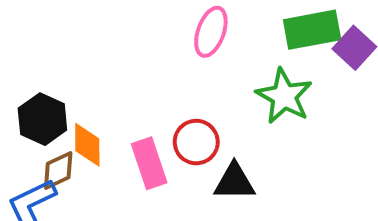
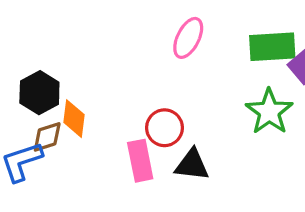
green star: (284, 96) -> (269, 112), moved
pink rectangle: (149, 163) -> (140, 161), moved

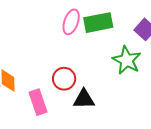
green rectangle: (272, 47) -> (98, 23), moved
pink rectangle: (140, 161) -> (38, 102), moved

